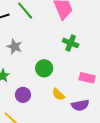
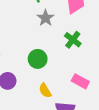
gray star: (14, 47) -> (46, 18), moved

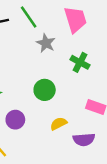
yellow semicircle: (45, 91) -> (59, 124), turned 104

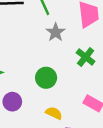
yellow semicircle: (59, 124) -> (54, 113), turned 42

